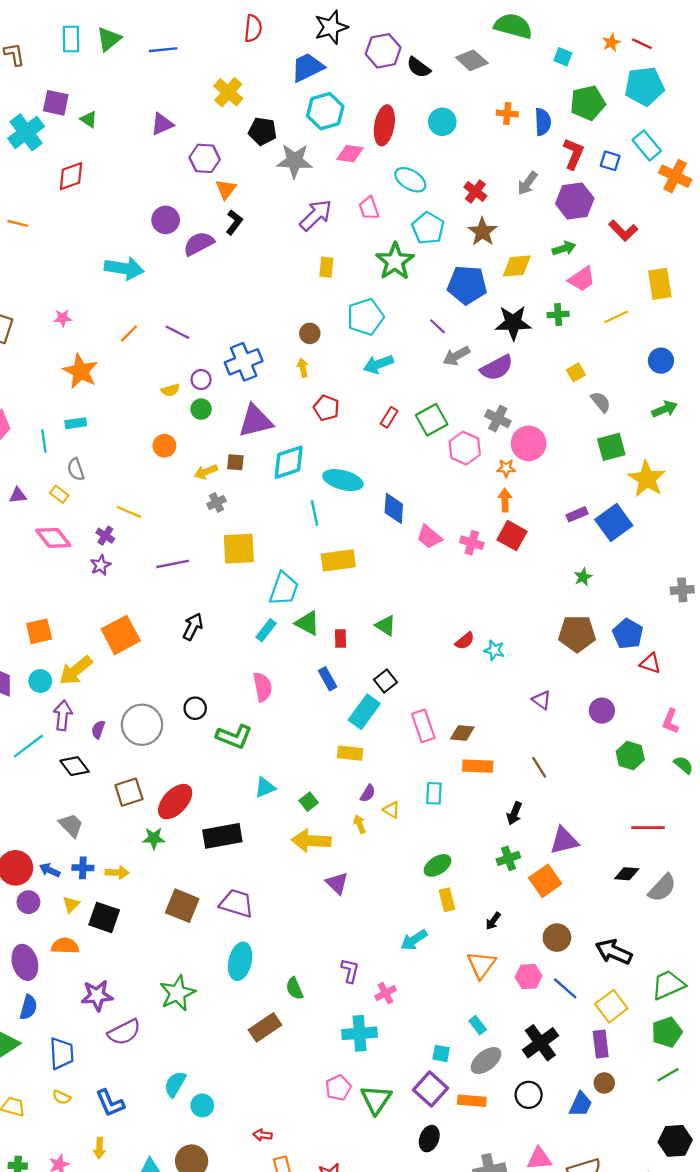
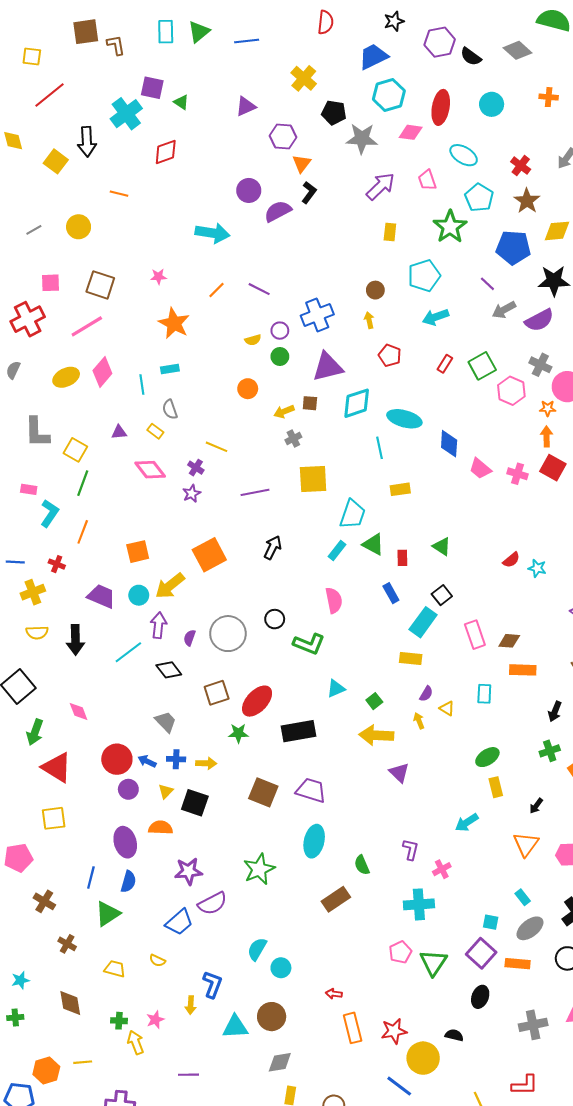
black star: (331, 27) -> (394, 21), size x0.7
yellow rectangle: (338, 560) -> (400, 489), size x0.7
blue trapezoid: (62, 1053) -> (179, 922), moved, turned 52
blue L-shape: (110, 1103) -> (212, 984), moved, turned -136

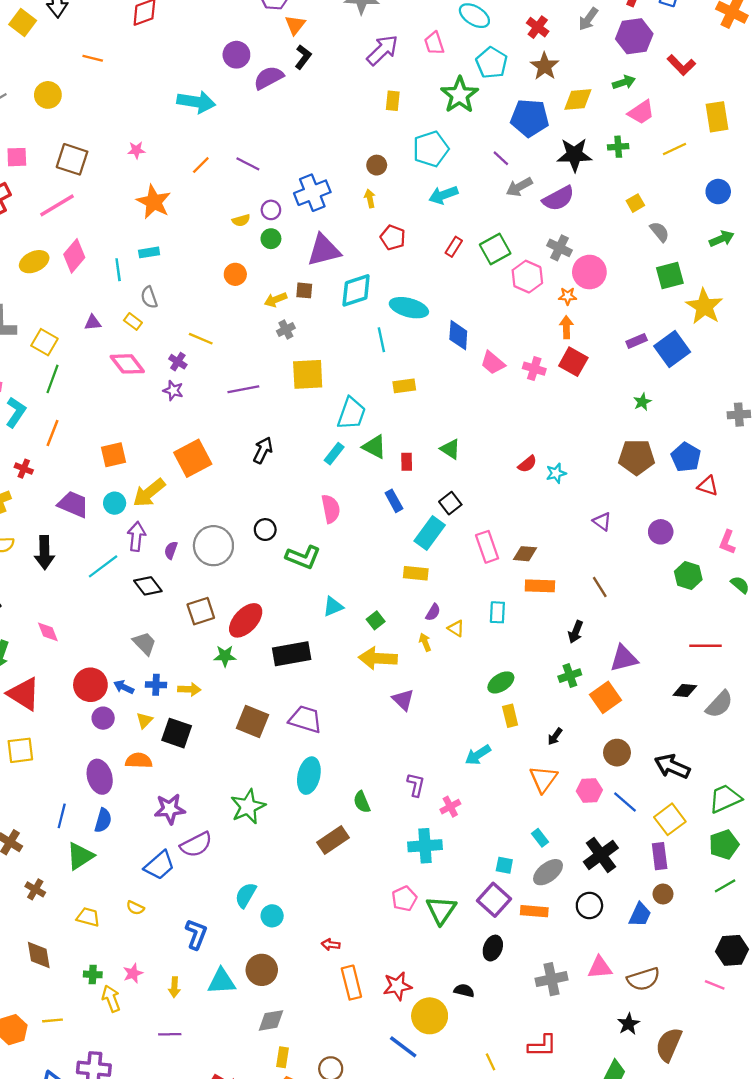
purple star: (192, 493) -> (173, 390), turned -30
cyan star: (537, 568) -> (556, 473), turned -30
yellow arrow: (191, 1005) -> (174, 987), moved

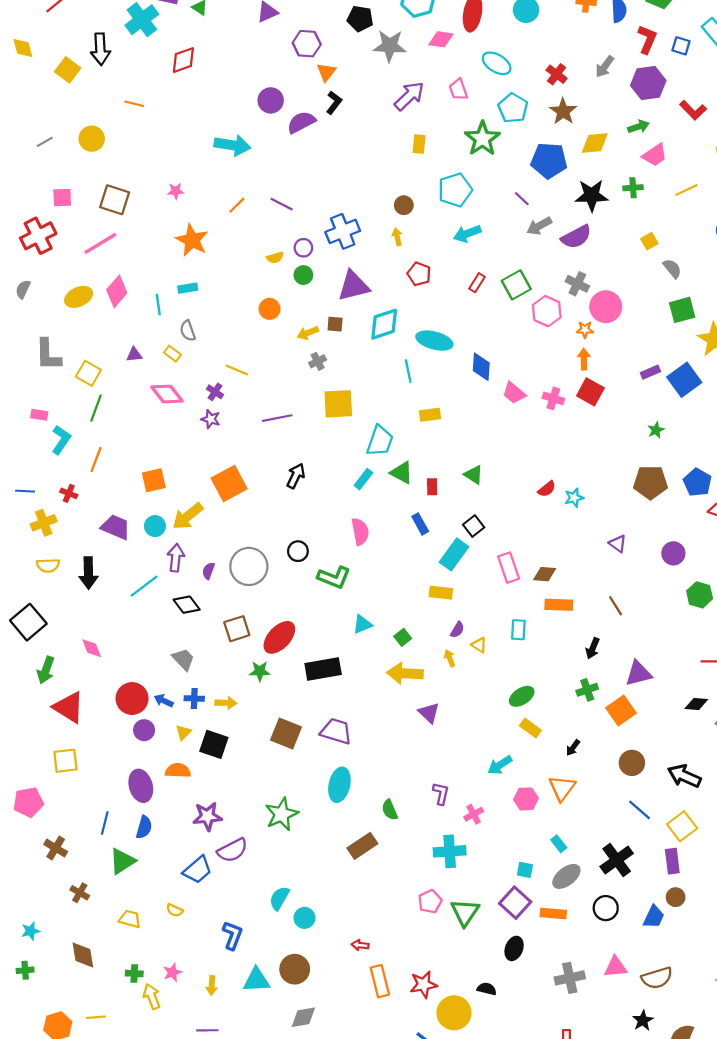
yellow rectangle: (510, 716) -> (530, 728), turned -40
pink hexagon: (589, 791) -> (526, 799), moved

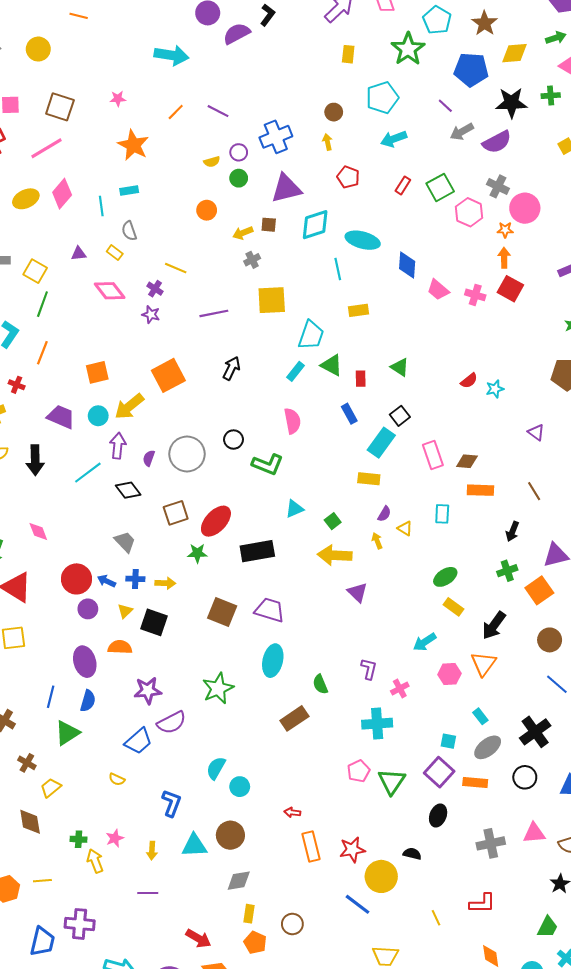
black arrow: (573, 748) -> (494, 625), size x1.8
yellow trapezoid: (130, 919) -> (51, 788), moved, turned -55

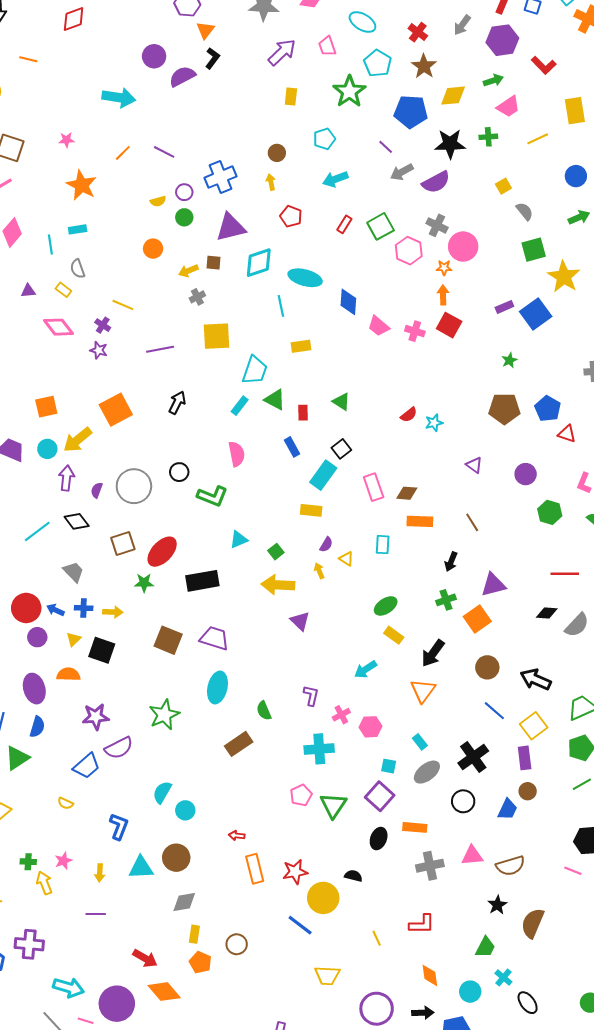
cyan pentagon: (382, 98) -> (324, 139), size x0.7
cyan line: (88, 473) -> (37, 531), moved
pink hexagon: (449, 674) -> (371, 727), moved
orange rectangle: (475, 782) -> (415, 827), moved

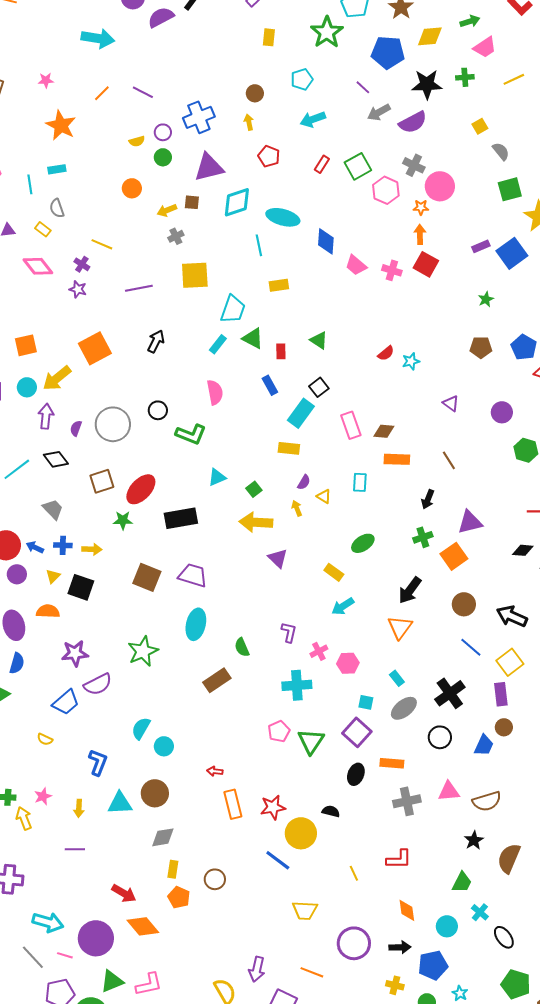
brown pentagon: (504, 409) -> (481, 347), size x0.7
yellow rectangle: (394, 635) -> (334, 572), moved

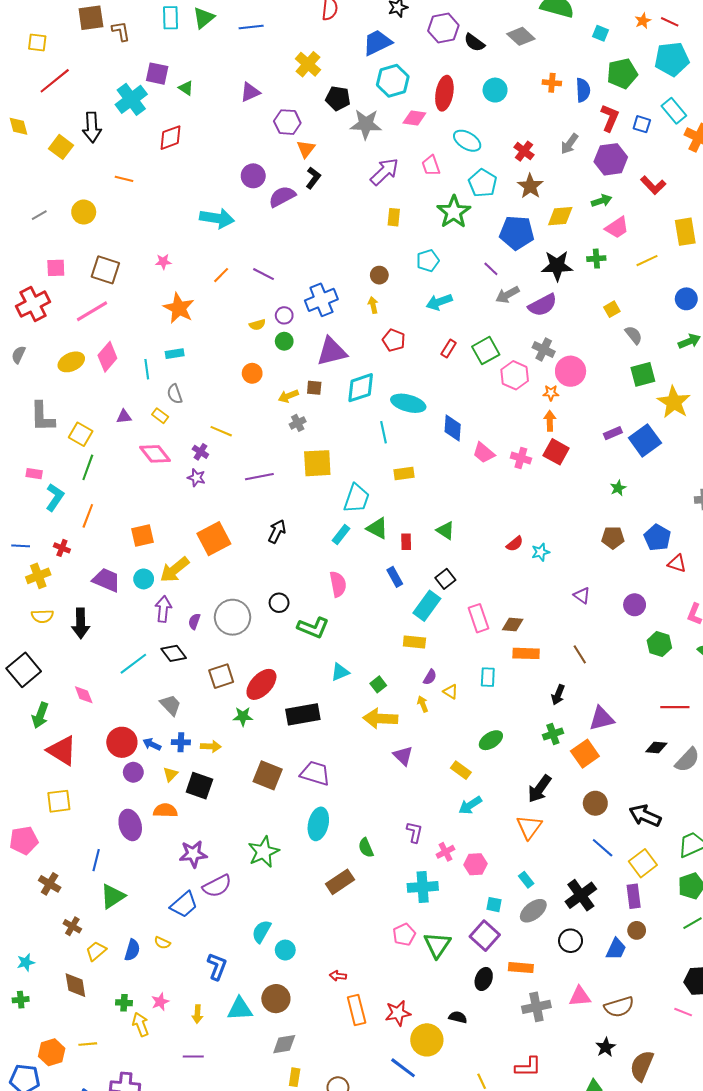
blue semicircle: (17, 663) -> (132, 950), moved

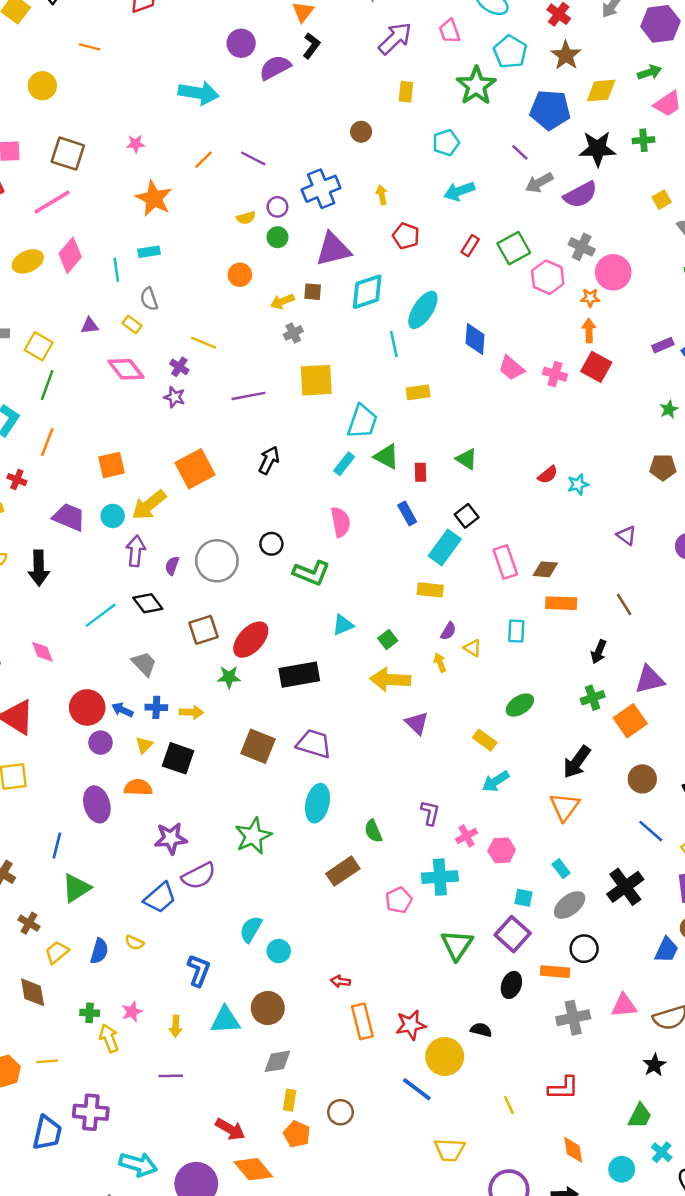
brown circle: (379, 275) -> (361, 132), moved
cyan ellipse: (408, 403) -> (423, 310), turned -72
pink pentagon: (404, 935) -> (399, 900), moved
black circle: (571, 941) -> (584, 949), moved

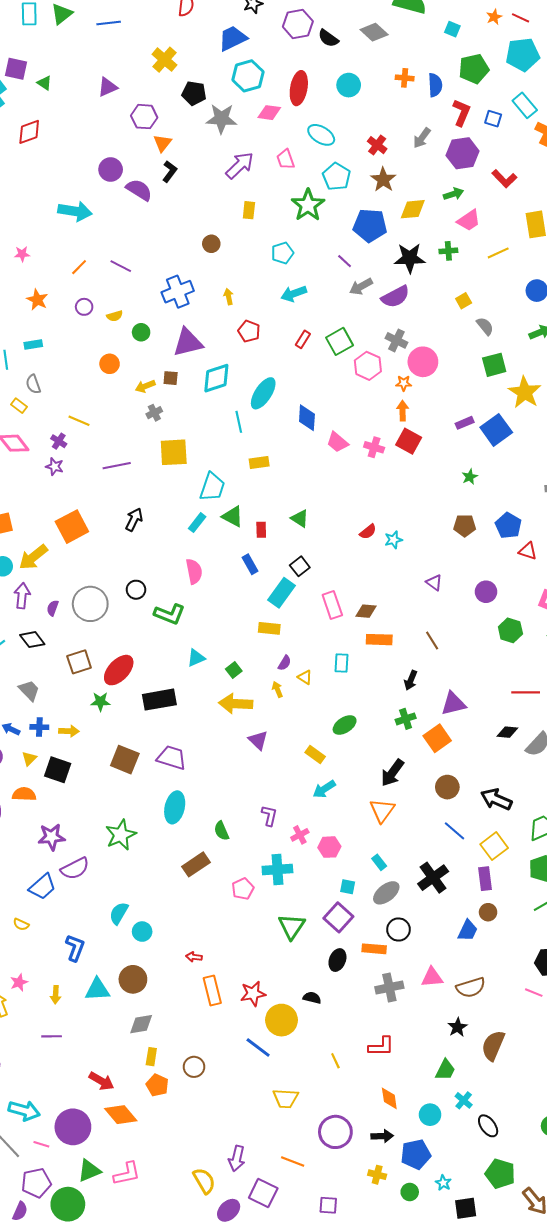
purple semicircle: (275, 67) -> (139, 190), turned 60
orange star: (154, 198) -> (37, 300), size x0.7
purple circle: (277, 207) -> (84, 307), moved

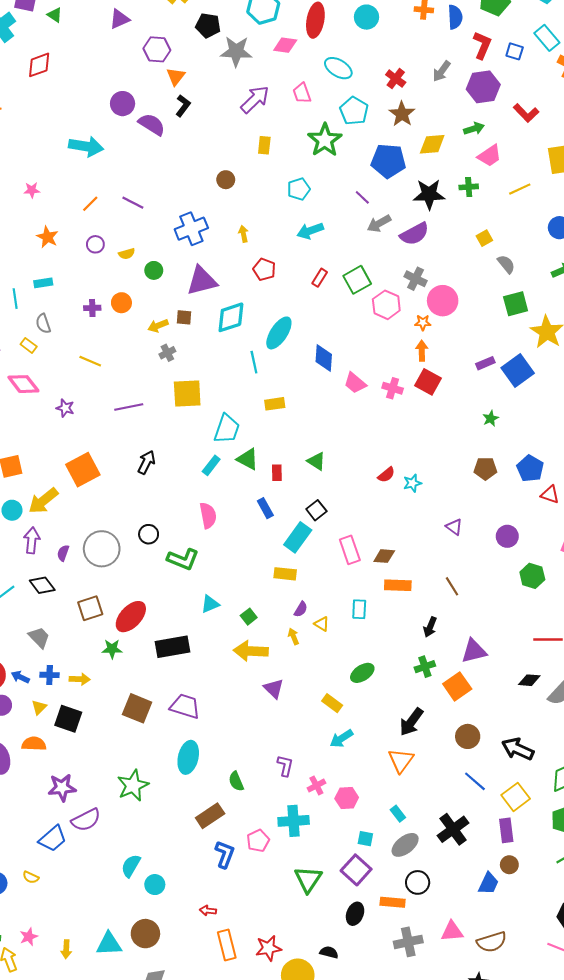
purple cross: (59, 441) -> (92, 308), moved, turned -35
blue L-shape: (75, 948) -> (225, 854), moved

